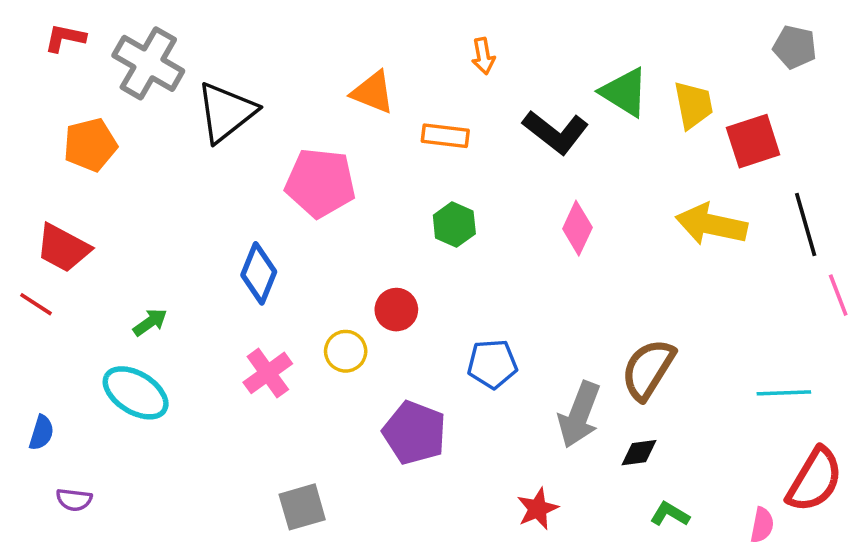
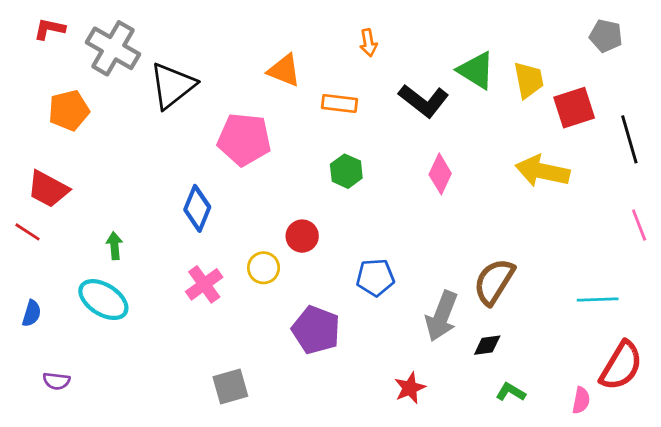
black line: (806, 224) -> (629, 139), moved
green arrow: (150, 322) -> (114, 246), turned -60
blue semicircle: (41, 433) -> (32, 313), moved

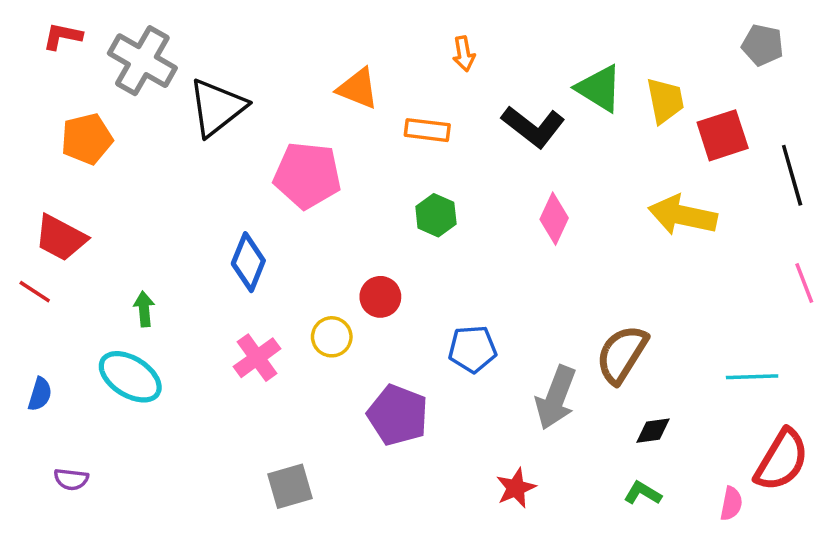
black diamond: (487, 345) -> (653, 431), moved

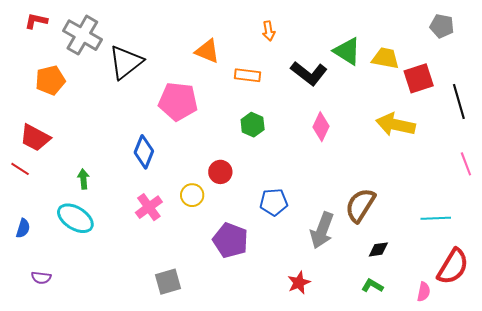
yellow trapezoid: (665, 101) -> (385, 58), turned -68

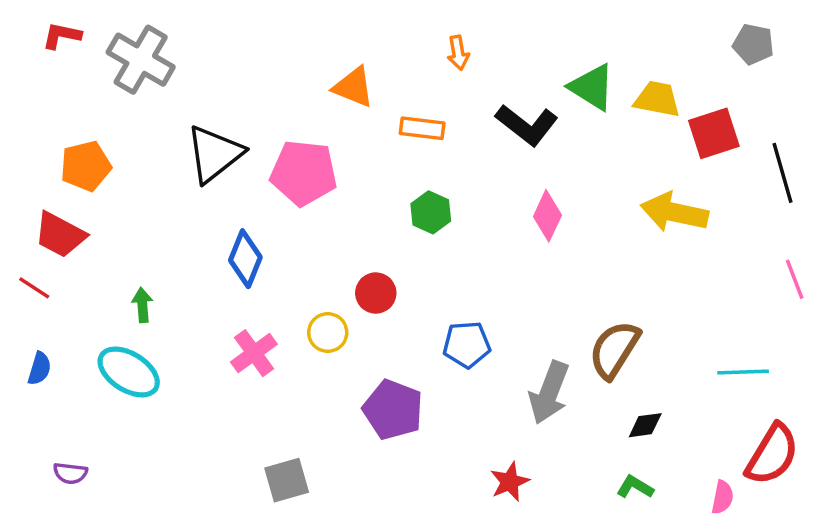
black triangle: (126, 62) -> (214, 154), moved
orange pentagon: (50, 80) -> (86, 166), moved
blue semicircle: (23, 228) -> (39, 369), moved

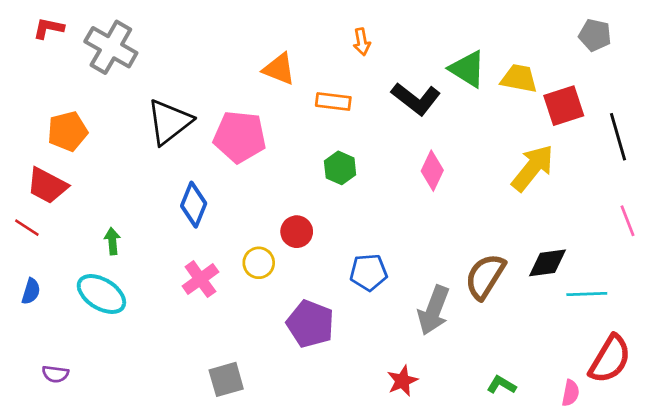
yellow arrow: (674, 212) -> (533, 168), turned 117
black diamond: (645, 425) -> (548, 263), moved, size x1.4

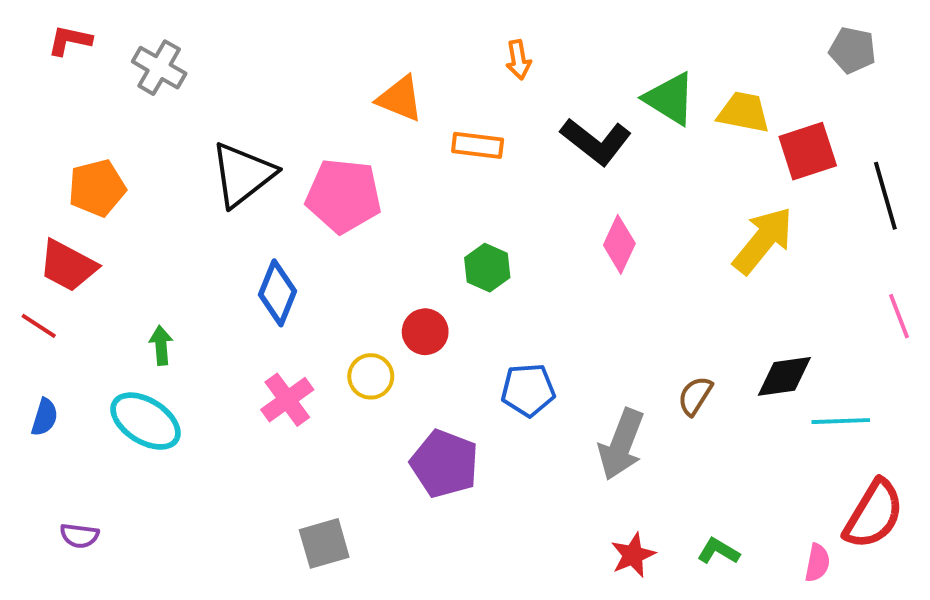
gray cross: (111, 47) -> (159, 68), size x0.7
green hexagon: (340, 168) -> (487, 268), moved
brown semicircle: (485, 276) -> (695, 396), size x0.6
red star: (402, 381) -> (633, 555), moved

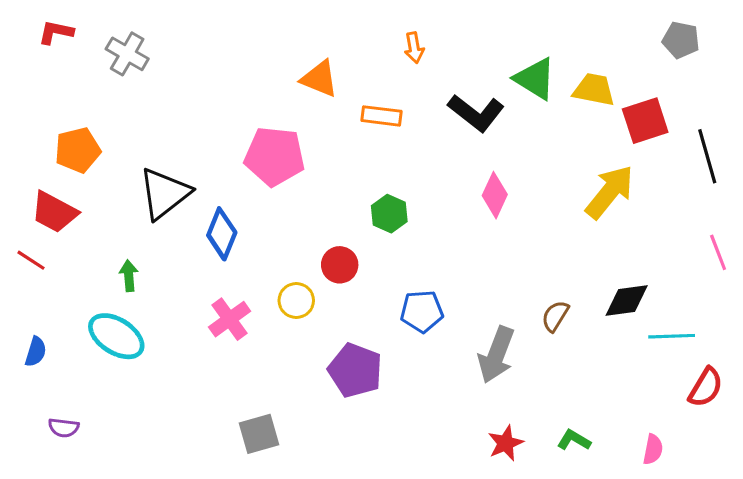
black triangle: (243, 174) -> (164, 193), moved
blue semicircle: (45, 417) -> (36, 352), moved
red semicircle: (874, 514) -> (706, 387), moved, size x0.7

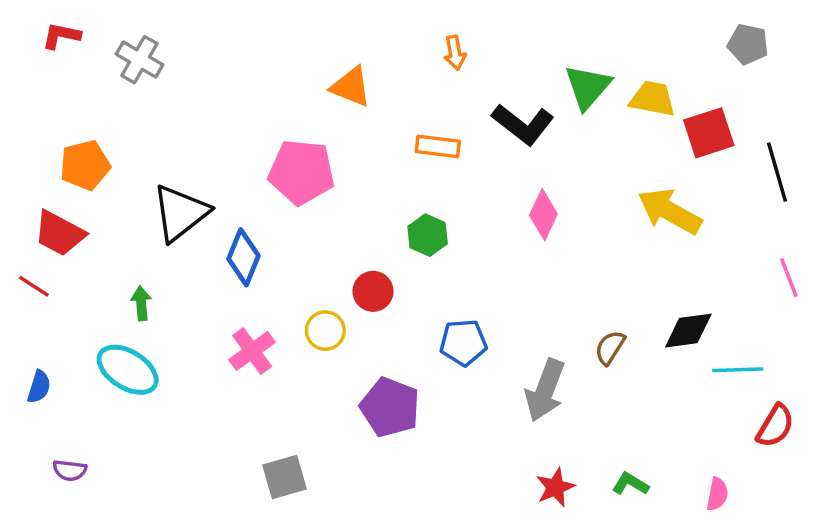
green triangle: (535, 79) -> (588, 87), turned 39
orange rectangle: (382, 116) -> (438, 146), moved
yellow arrow: (610, 192) -> (670, 211), turned -100

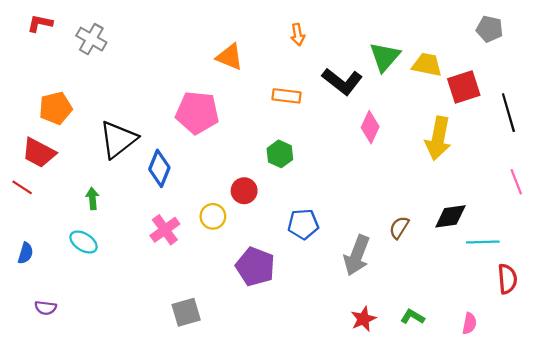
yellow arrow: (670, 211) -> (438, 138), turned -108
pink diamond: (543, 215) -> (370, 127), moved
cyan ellipse: (128, 370) -> (84, 242), size x0.7
red semicircle: (775, 426) -> (507, 279), turned -36

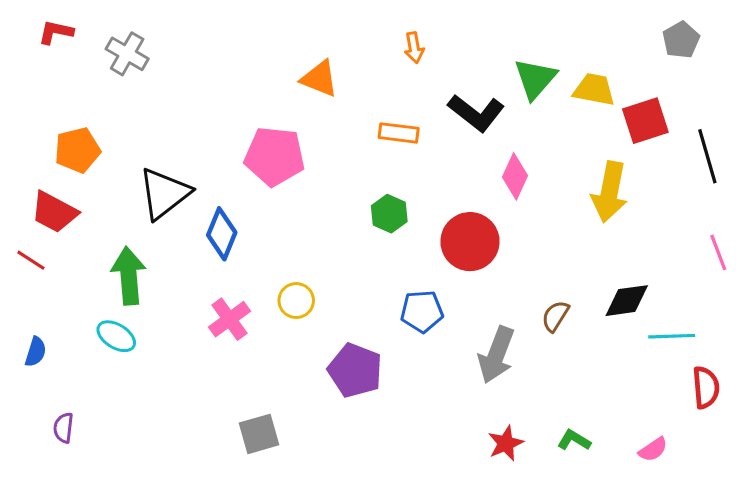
gray pentagon: (489, 29) -> (681, 40), turned 30
red circle: (244, 191) -> (470, 242), moved, size x1.6
green arrow: (92, 199) -> (129, 276), size x1.8
purple semicircle: (46, 308) -> (63, 428), turned 90
pink semicircle: (469, 323) -> (653, 449), turned 45

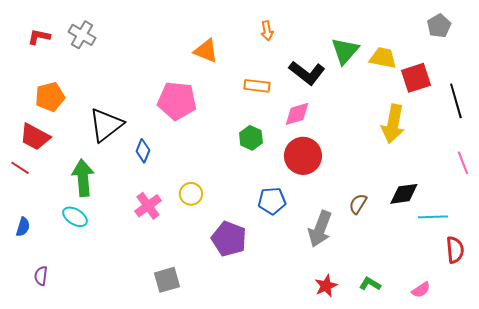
red L-shape: (56, 32) -> (39, 37), moved
pink diamond: (515, 176) -> (297, 114), moved, turned 48
blue diamond: (222, 234) -> (143, 151), size x0.7

